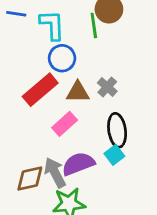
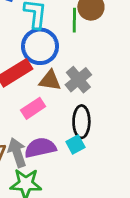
blue circle: (62, 58) -> (40, 46), size x1.4
gray cross: (107, 87) -> (78, 80), size x1.4

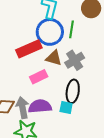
green line: (74, 20) -> (72, 29), moved
cyan square: (75, 145) -> (66, 107), turned 32

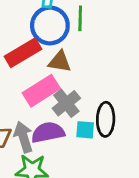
gray cross: (75, 60) -> (66, 103), moved
pink rectangle: (39, 77) -> (41, 91), size x1.4
black ellipse: (73, 91) -> (106, 119), moved

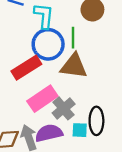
brown triangle: (60, 62) -> (74, 66), moved, size x1.4

